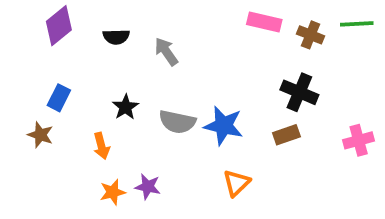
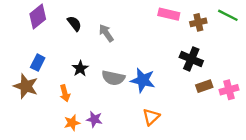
green line: (357, 24) -> (228, 15), turned 30
brown cross: (310, 35) -> (198, 22), turned -35
black semicircle: (116, 37) -> (74, 24), turned -126
brown star: (40, 135) -> (26, 86), size x1.5
brown rectangle: (286, 135) -> (204, 86), moved

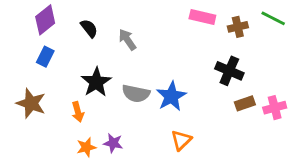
blue rectangle: (38, 63) -> (45, 57), moved
black star: (80, 68) -> (96, 82), size x1.5
blue star: (143, 80) -> (171, 96), turned 30

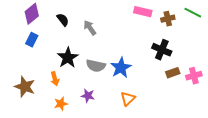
brown star: (31, 103) -> (25, 87), moved
purple star: (113, 143) -> (88, 96), moved

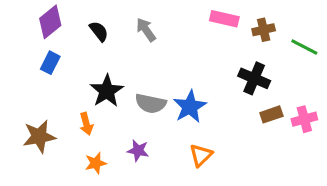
green line: (193, 13) -> (304, 47), moved
gray arrow: (90, 28) -> (146, 30), moved
brown star: (25, 87) -> (39, 136), turned -30

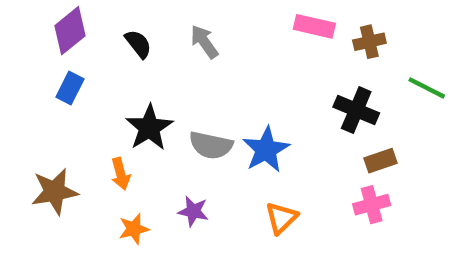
green line: (304, 47) -> (427, 88), moved
pink cross: (304, 119) -> (372, 205), moved

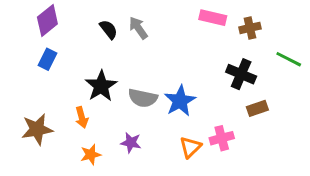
black semicircle: (138, 44) -> (109, 29), moved
pink cross: (372, 205) -> (222, 138), moved

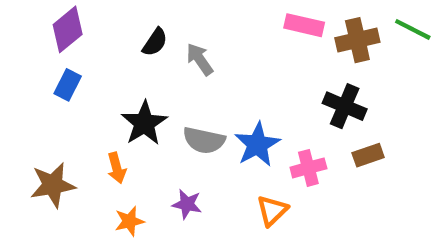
gray arrow: (138, 28) -> (200, 59), moved
brown cross: (250, 28) -> (357, 40), size x1.4
black semicircle: (109, 29) -> (155, 42), turned 72
green line: (289, 59) -> (413, 29), moved
pink cross: (222, 138) -> (308, 168), moved

